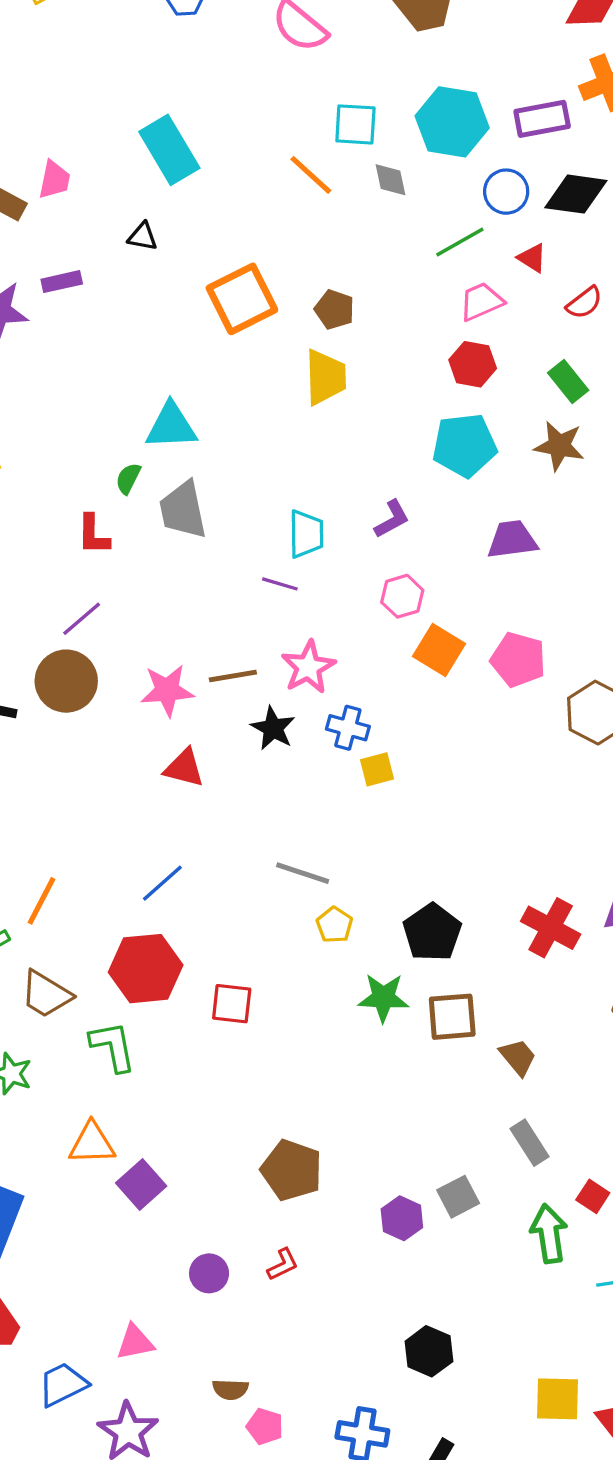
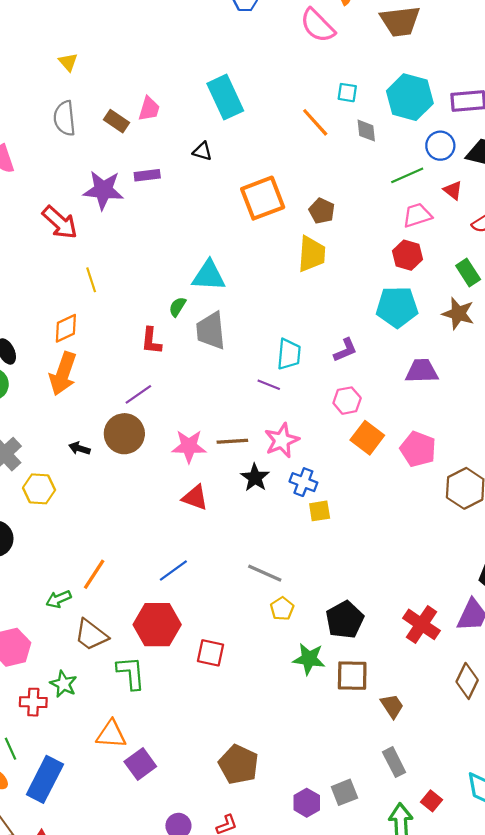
cyan square: (355, 124) -> (347, 93), size x0.7

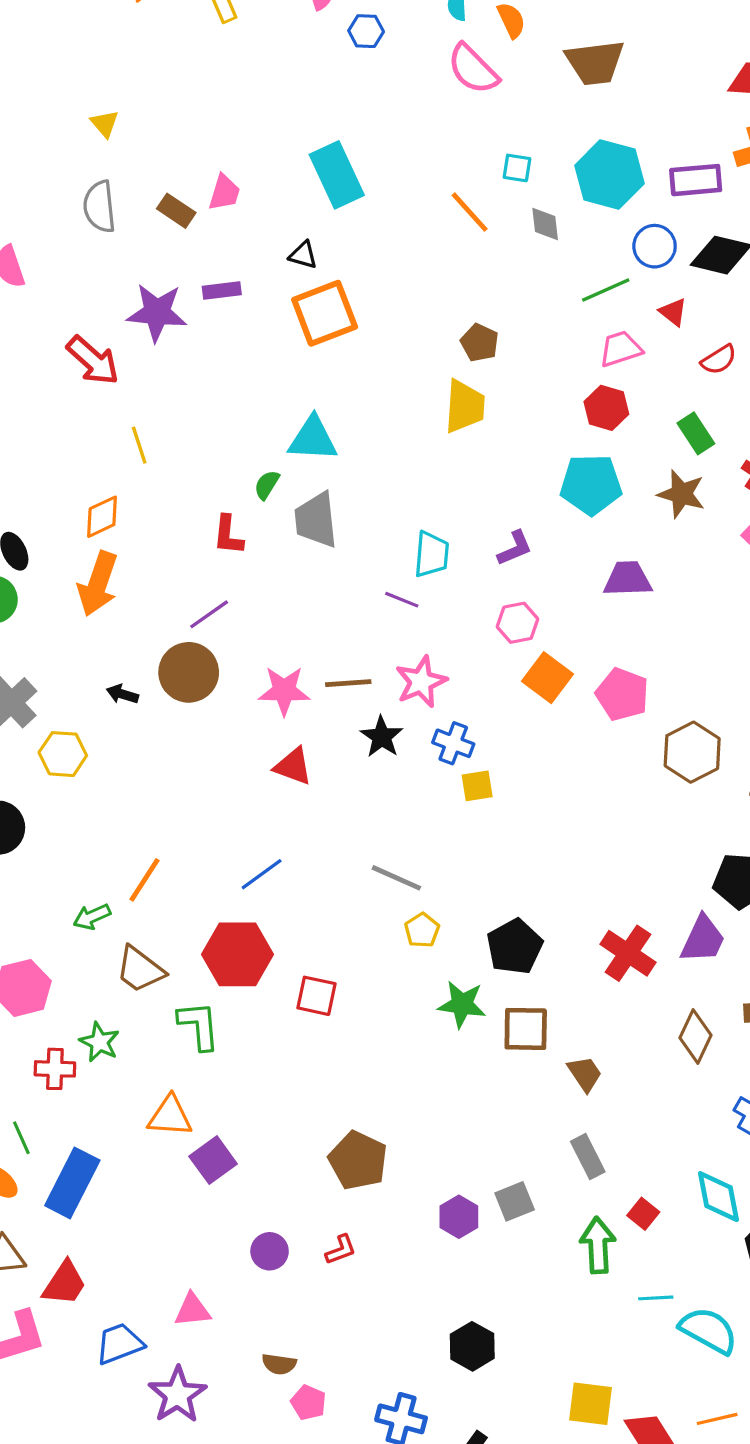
orange square: (263, 198) -> (325, 313), moved

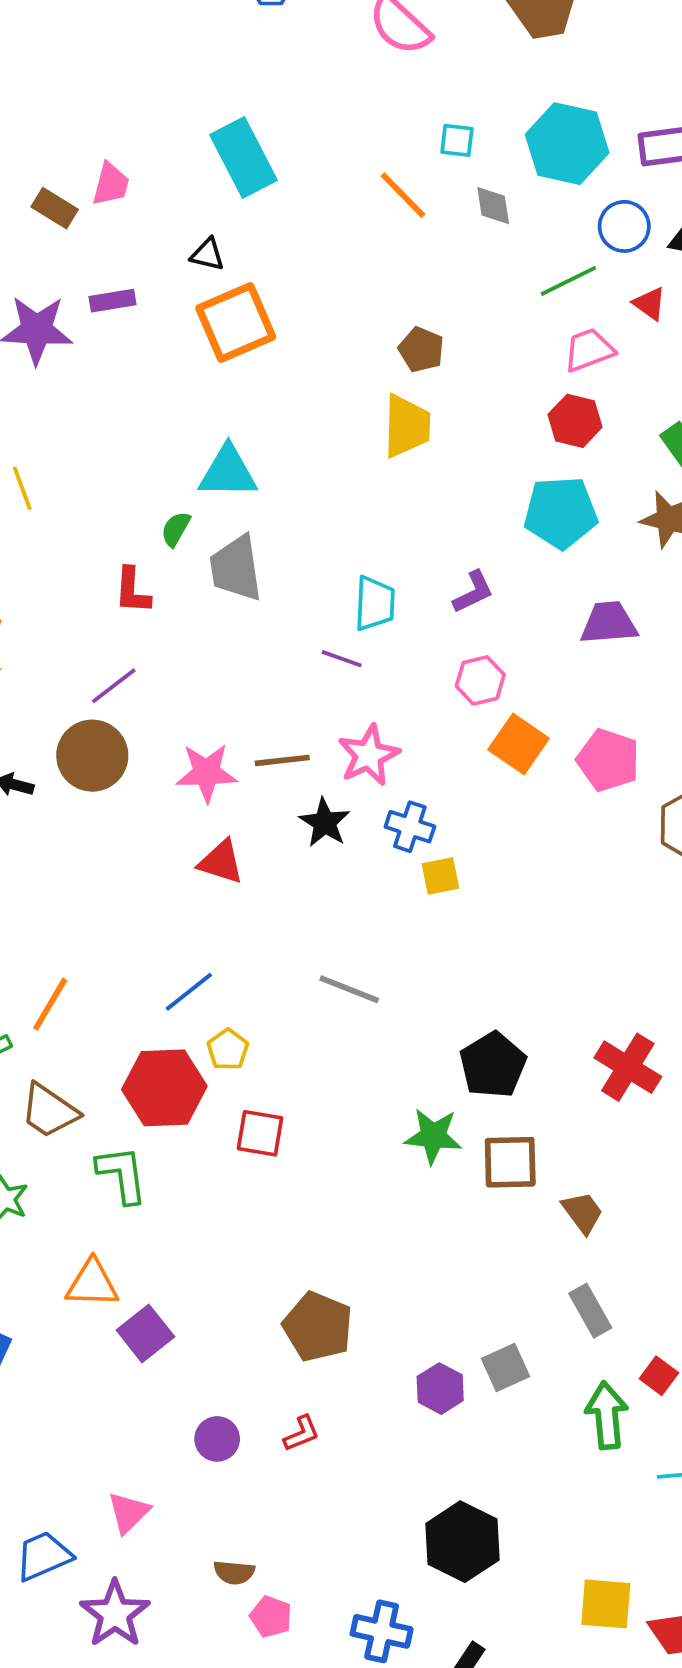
yellow pentagon: (422, 930) -> (228, 1050), moved
pink triangle: (192, 1310) -> (129, 1513), turned -36
black hexagon: (472, 1346) -> (462, 1542), size x1.4

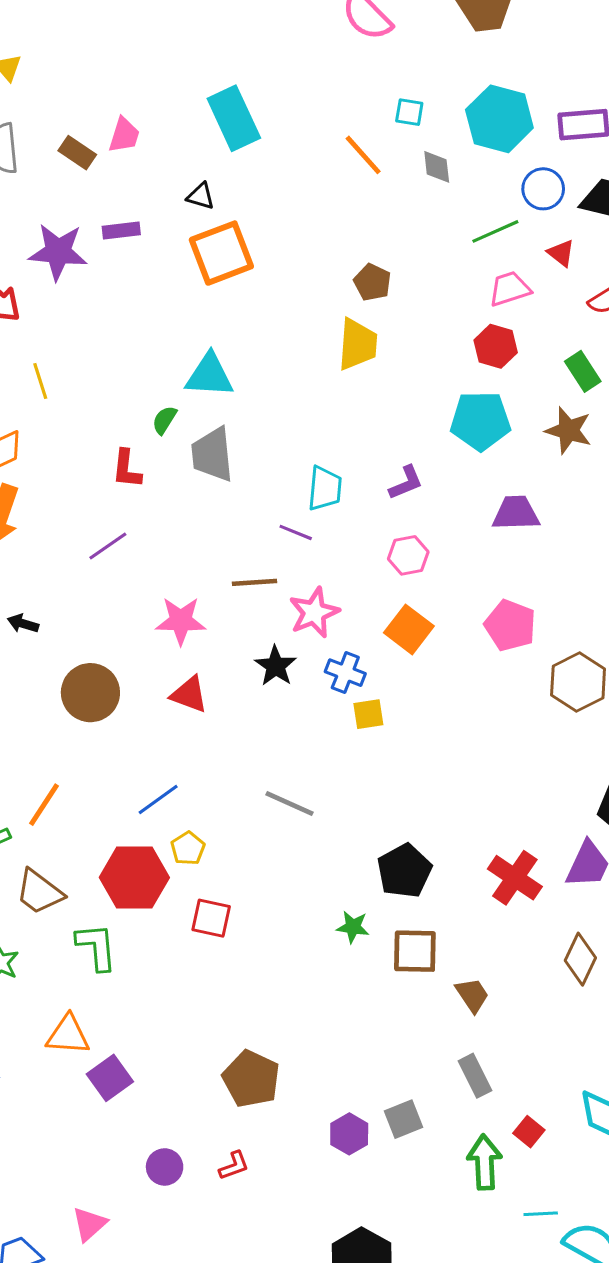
orange square: (519, 744) -> (409, 629), moved
brown circle: (92, 756) -> (90, 693), moved
brown line: (282, 760) -> (255, 582), moved
green star: (433, 1136) -> (353, 927), size x0.7

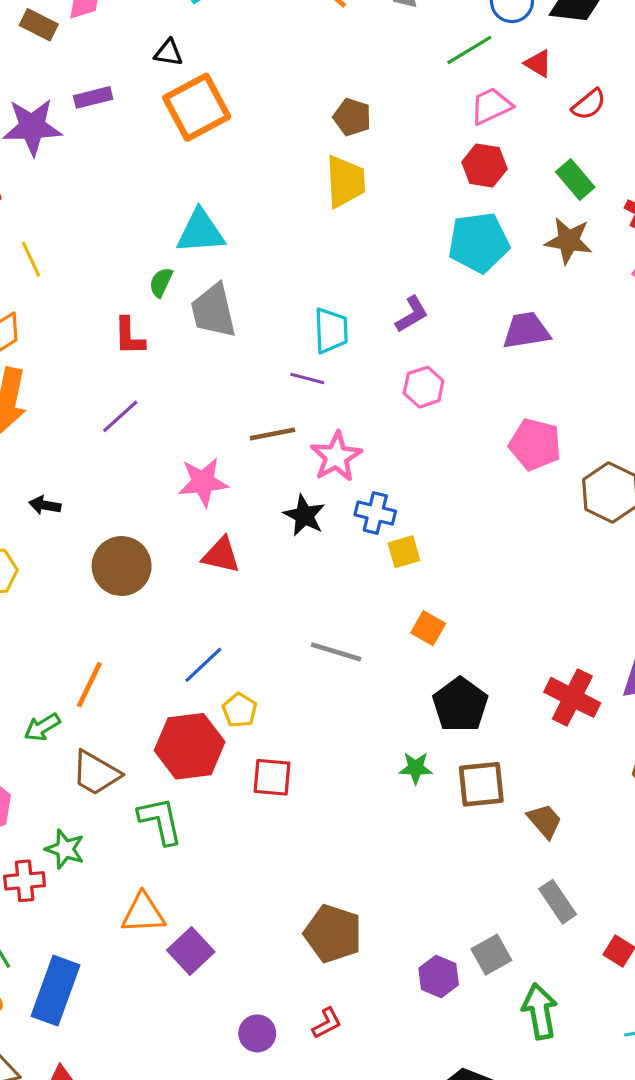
orange square: (409, 629) -> (428, 628), moved, size x0.7
green arrow: (485, 1162) -> (540, 1011), moved

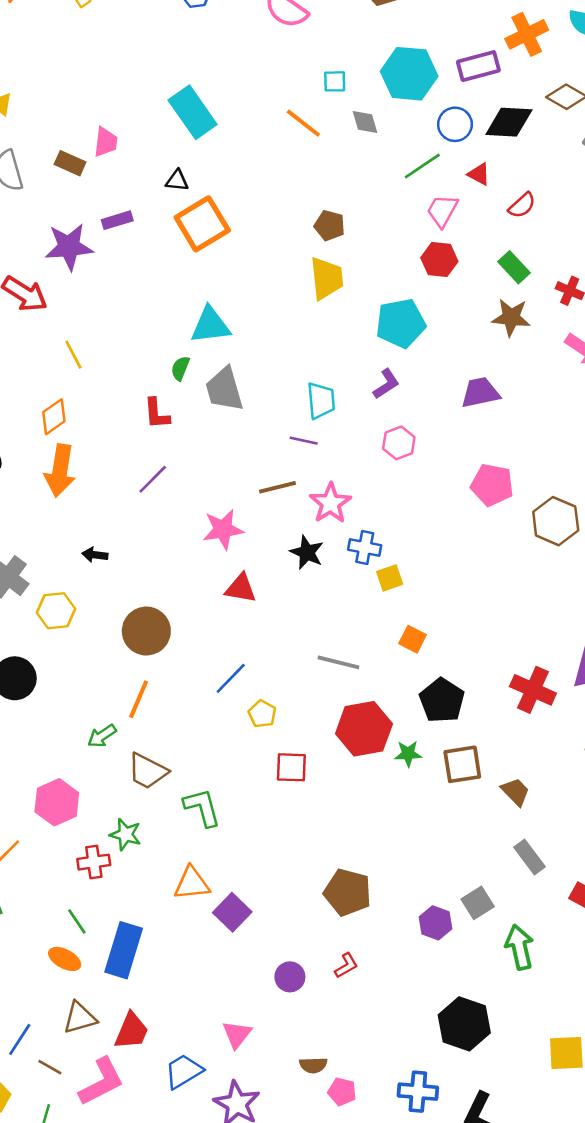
pink trapezoid: (491, 106) -> (442, 211), turned -33
cyan pentagon: (479, 242) -> (401, 323), moved
brown circle: (122, 566) -> (146, 631), moved
red hexagon: (190, 746) -> (364, 729), moved

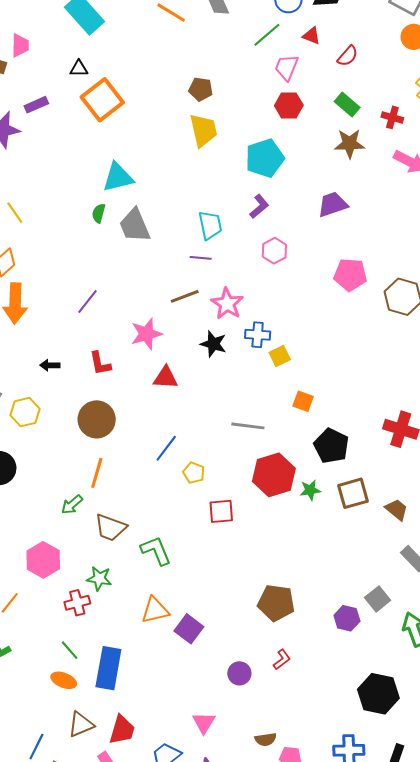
red L-shape: (157, 414) -> (100, 363), moved

